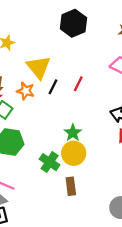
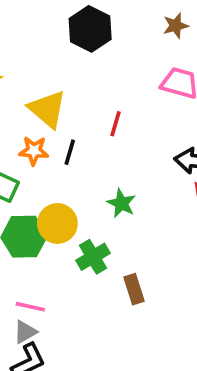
black line: (53, 87) -> (70, 152), moved
yellow circle: (74, 153) -> (57, 223), moved
green cross: (50, 162) -> (93, 257), turned 36

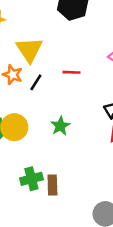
red line: (115, 124) -> (71, 72), turned 60
green cross: (93, 257) -> (31, 179), moved

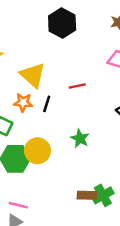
green cross: (31, 179) -> (103, 195), moved
brown rectangle: (52, 185) -> (87, 195), turned -72

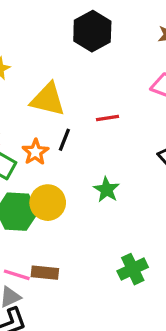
yellow triangle: (33, 75) -> (48, 99), turned -32
orange star: (23, 102) -> (35, 152), moved, turned 30
brown rectangle: (87, 195) -> (45, 273), moved

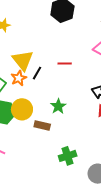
yellow triangle: (48, 99) -> (23, 60), moved, turned 30
brown rectangle: (45, 273) -> (42, 125), moved

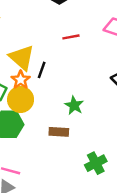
red line: (65, 64) -> (71, 37), moved
yellow circle: (22, 109) -> (21, 100), moved

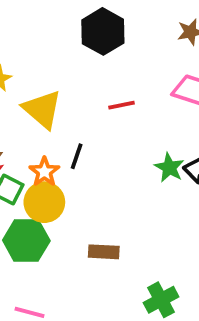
yellow triangle: (22, 58) -> (42, 109), moved
green star: (74, 105) -> (169, 168), moved

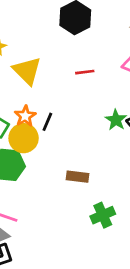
black line: (77, 156) -> (47, 122), moved
brown rectangle: (104, 252) -> (78, 177), moved

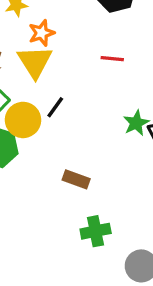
yellow triangle: (27, 71) -> (35, 62), moved
orange star: (25, 116) -> (42, 33), moved

